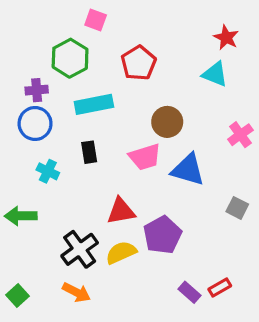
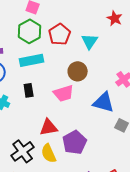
green hexagon: (70, 58) -> (30, 31), moved
cyan triangle: (215, 74) -> (90, 41), moved, turned 42
blue triangle: (188, 170) -> (104, 102), moved
yellow semicircle: (121, 252) -> (49, 153), turned -90

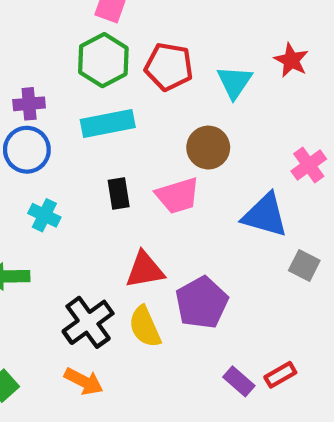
red star: (115, 18) -> (291, 60), moved
red pentagon: (60, 34) -> (169, 67), turned -30
black rectangle: (29, 90) -> (119, 193), moved

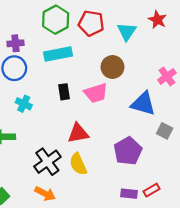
purple pentagon: (202, 303) -> (128, 151), moved
purple rectangle: (239, 381) -> (129, 194), turned -35

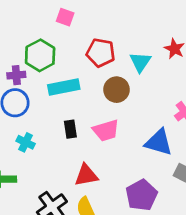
green hexagon: (56, 20) -> (40, 55), moved
brown circle: (112, 67) -> (116, 90), moved

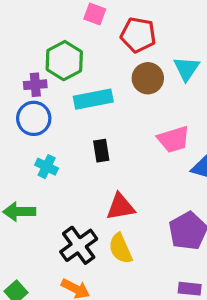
red pentagon: (101, 53) -> (138, 35), moved
brown circle: (116, 90) -> (148, 78), moved
pink trapezoid: (106, 130) -> (174, 139), moved

